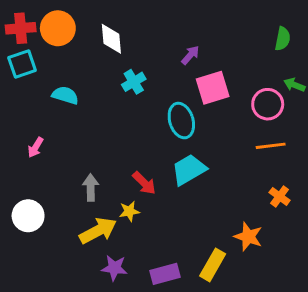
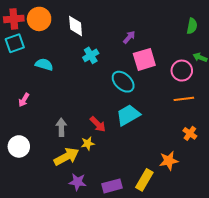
cyan ellipse: (181, 121) -> (123, 82), turned -30
orange star: (248, 237) -> (169, 161), turned -30

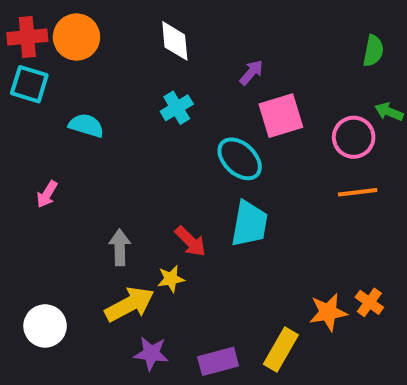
white diamond: (76, 26) -> (175, 41), moved
cyan square: (15, 43) -> (29, 84), turned 36
cyan trapezoid: (128, 115) -> (249, 224), turned 130
orange cross: (190, 133) -> (369, 302), moved
white circle: (19, 146) -> (45, 326), moved

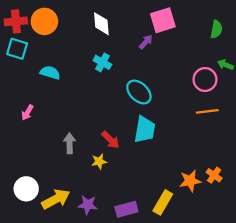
cyan cross: (177, 108) -> (102, 62), turned -30
pink square: (281, 116) -> (163, 20), moved
yellow arrow: (130, 304) -> (56, 199), moved

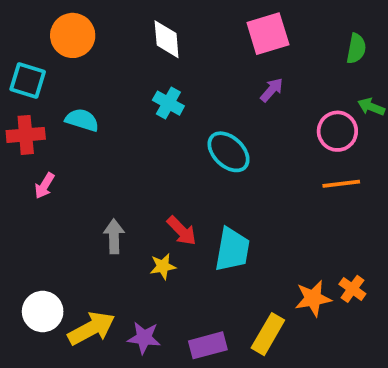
red cross: (16, 21) -> (26, 135), moved
purple arrow: (146, 42) -> (272, 90), moved
cyan trapezoid: (145, 130) -> (232, 250), moved

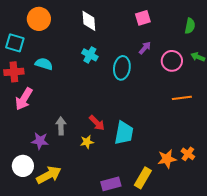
pink square: (268, 34) -> (143, 18), size x0.7
pink circle: (337, 131) -> (172, 61), moved
cyan ellipse: (229, 152) -> (122, 68), moved, turned 55
pink arrow: (44, 186) -> (24, 99), size x1.6
purple star: (144, 338) -> (40, 141), moved

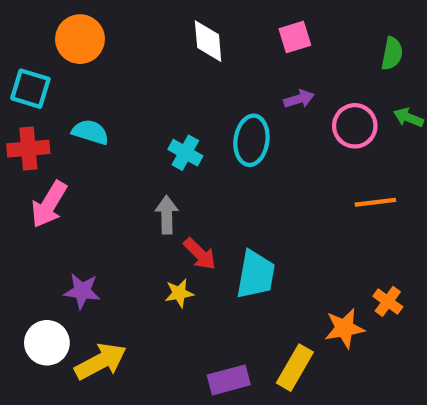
white diamond: (89, 21) -> (208, 41), moved
purple arrow: (145, 48) -> (299, 99), turned 32
cyan cross: (90, 55) -> (185, 153), moved
gray arrow: (61, 126) -> (167, 215), moved
orange cross: (188, 154) -> (388, 301), moved

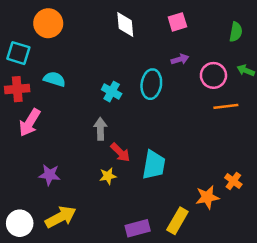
orange line: (375, 202) -> (226, 106), moved
white circle: (47, 343) -> (20, 223), moved

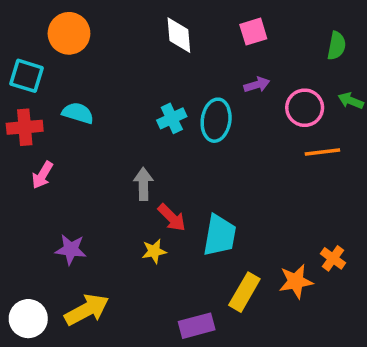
cyan cross: (112, 92) -> (172, 118), moved, turned 36
pink arrow: (30, 123) -> (42, 175), size x0.7
yellow rectangle: (177, 221) -> (244, 292), moved

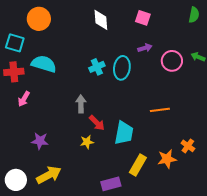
pink square: (253, 32) -> (143, 18), turned 35
green semicircle: (337, 46) -> (194, 15), moved
cyan semicircle: (78, 113) -> (44, 64), size x1.4
orange line: (322, 152) -> (160, 110), moved

